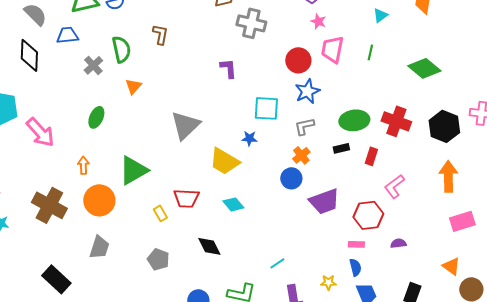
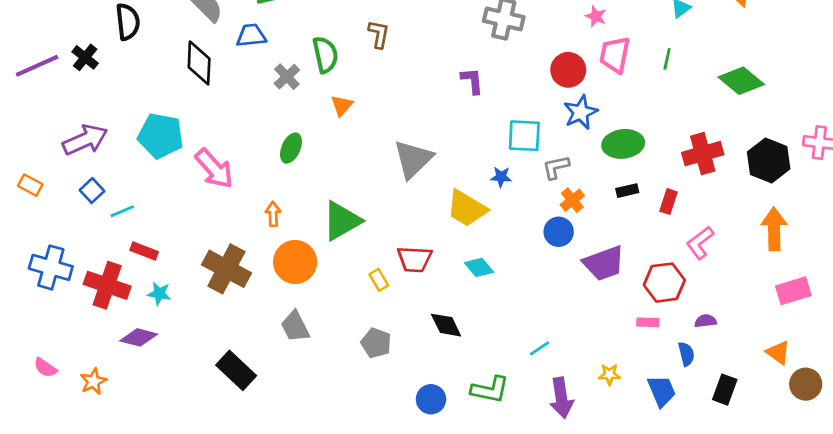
green ellipse: (354, 120) -> (623, 144), moved
red cross: (396, 121) -> (703, 154), turned -36
gray L-shape: (304, 126) -> (556, 167), moved
gray trapezoid: (99, 247) -> (295, 326), turned 135
blue semicircle: (355, 267) -> (686, 354), moved

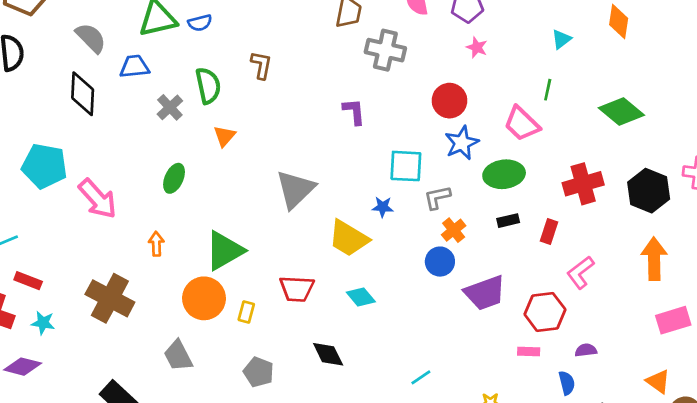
pink trapezoid: (615, 55) -> (522, 124), moved, turned -57
orange circle: (295, 262) -> (204, 298), moved
yellow rectangle: (379, 280) -> (246, 312), moved, turned 45

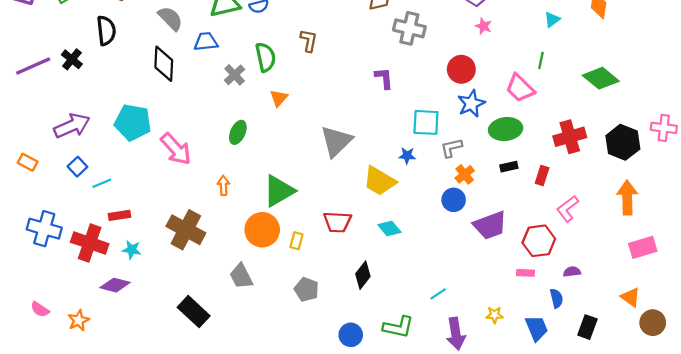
red rectangle: (28, 281) -> (119, 215), turned -30
black diamond: (328, 354) -> (363, 275), turned 64

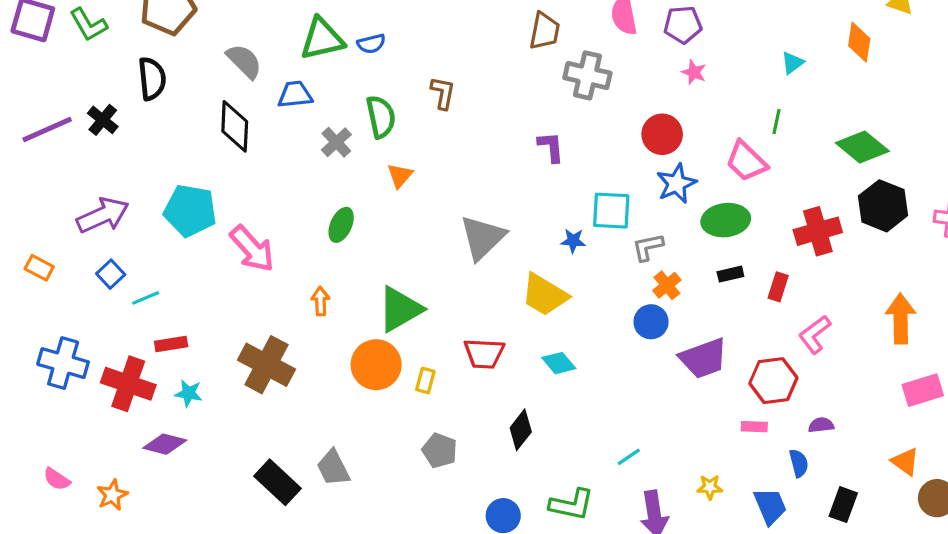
black hexagon: (623, 142) -> (883, 206), moved
blue star: (407, 156) -> (573, 241), moved
gray trapezoid: (241, 276) -> (333, 468), moved

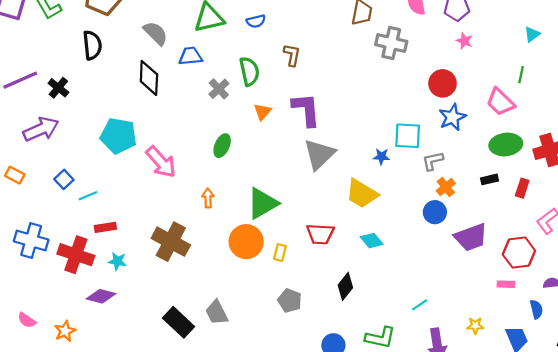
blue semicircle: (371, 44) -> (256, 21), moved
black cross: (103, 120) -> (58, 88), moved
purple L-shape: (551, 147) -> (306, 110), moved, size x1.6
purple arrow: (103, 215) -> (41, 129), moved
green ellipse: (726, 220) -> (506, 144), moved

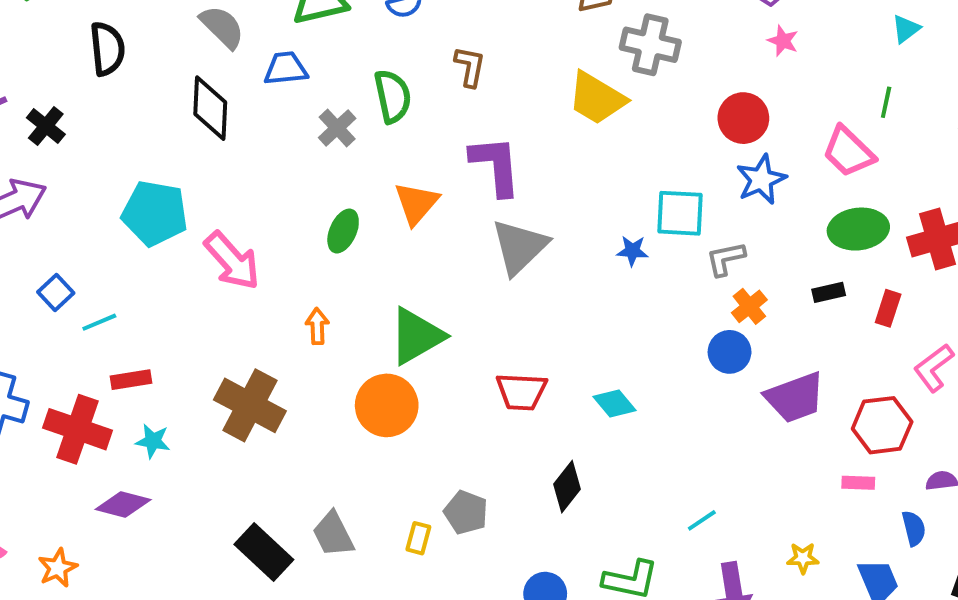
orange triangle: (262, 112) -> (416, 203), moved, size x1.4
yellow trapezoid: (362, 194) -> (597, 98), moved
yellow rectangle: (280, 253) -> (418, 538), moved

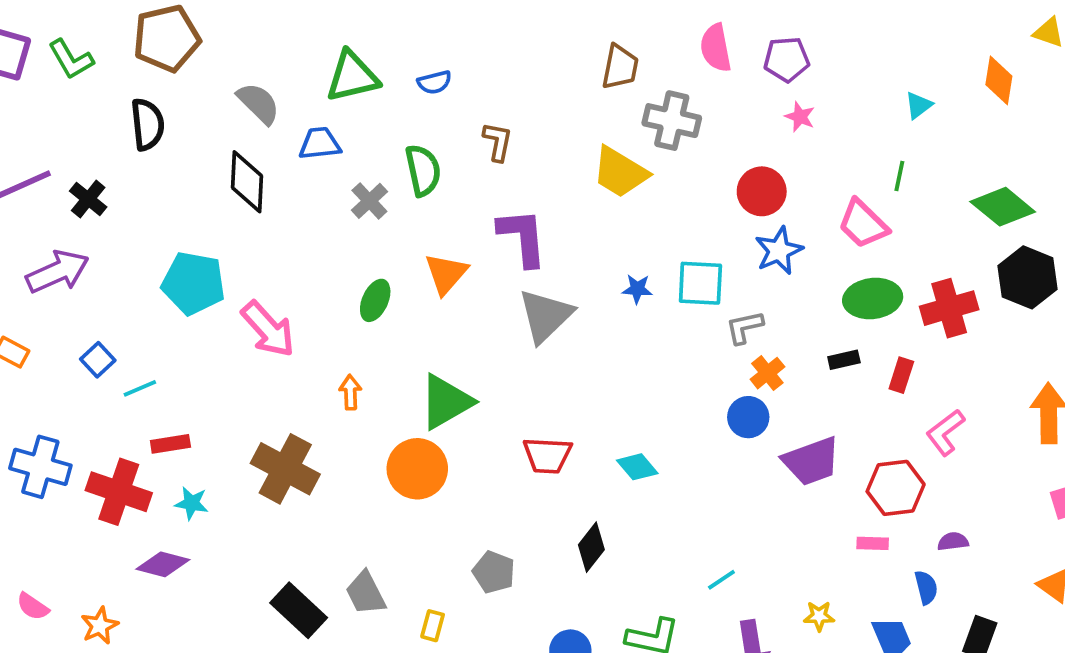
blue star: (632, 251) -> (637, 289), moved
yellow rectangle: (418, 538) -> (433, 626), moved

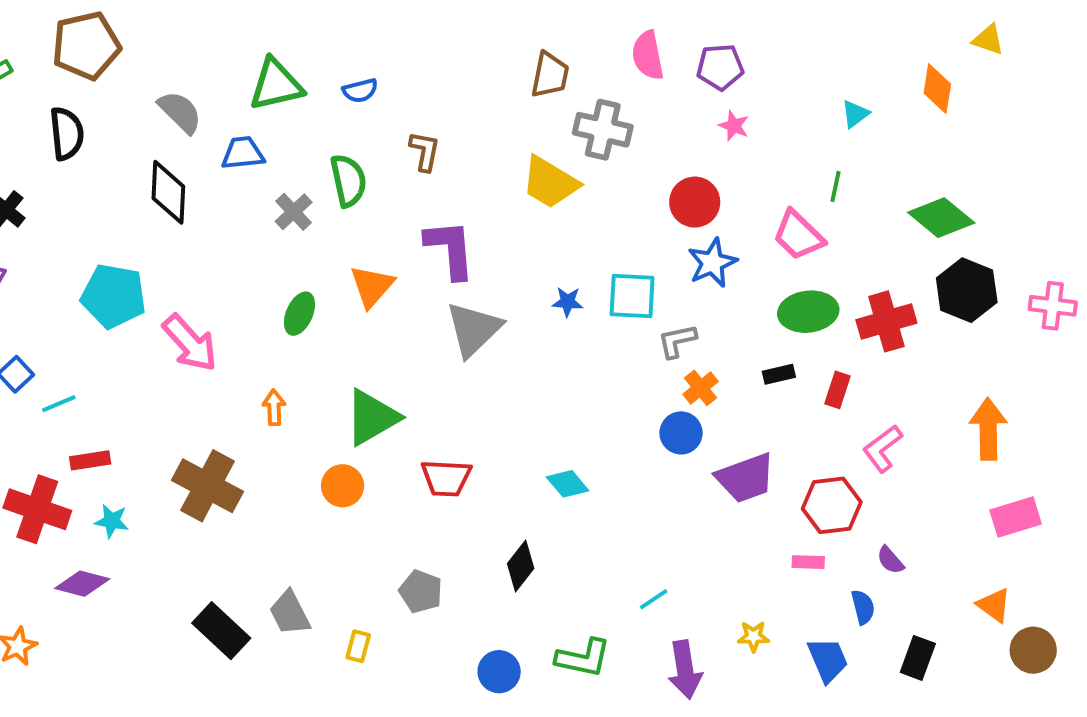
red trapezoid: (547, 455) -> (446, 478), moved
orange circle: (417, 469) -> (343, 486), size x0.7
purple semicircle: (953, 541) -> (890, 560), turned -124

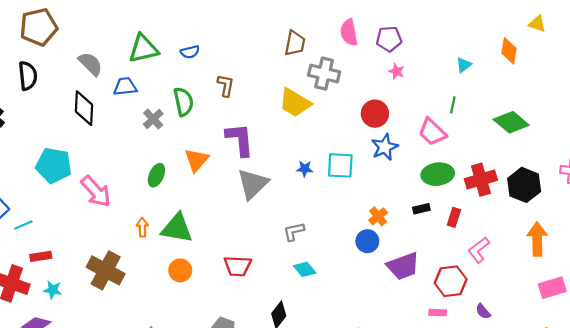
black hexagon: (967, 290) -> (524, 185), moved
gray L-shape: (677, 341) -> (294, 231), moved
green triangle: (372, 417) -> (177, 228), moved, turned 40

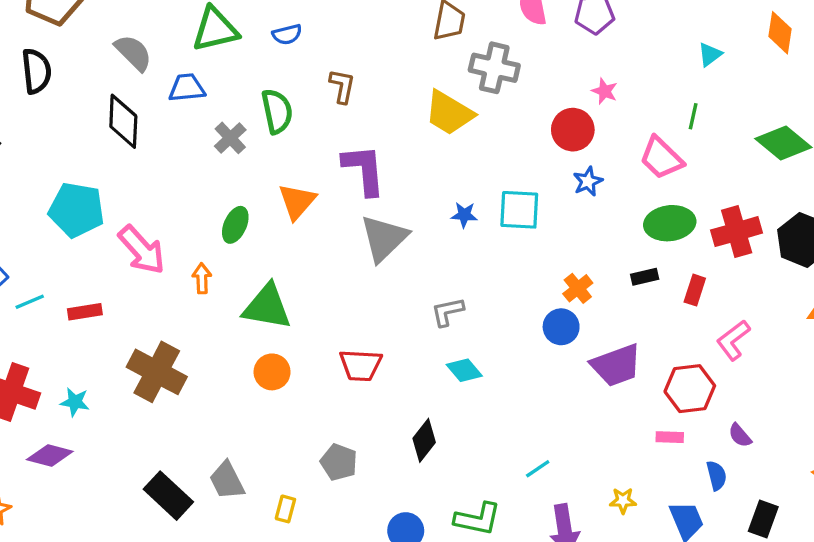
pink star: (397, 71) -> (605, 91), moved
blue star: (385, 147) -> (588, 181), size x0.7
orange arrow: (142, 227) -> (202, 278), moved
red rectangle: (41, 256) -> (85, 312), moved

